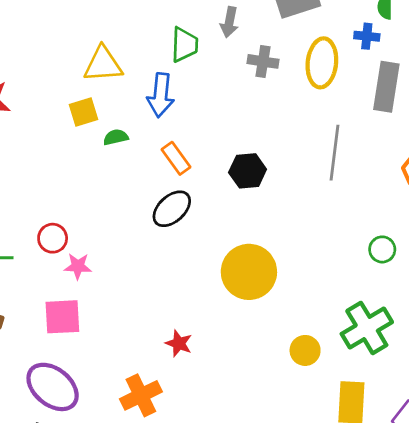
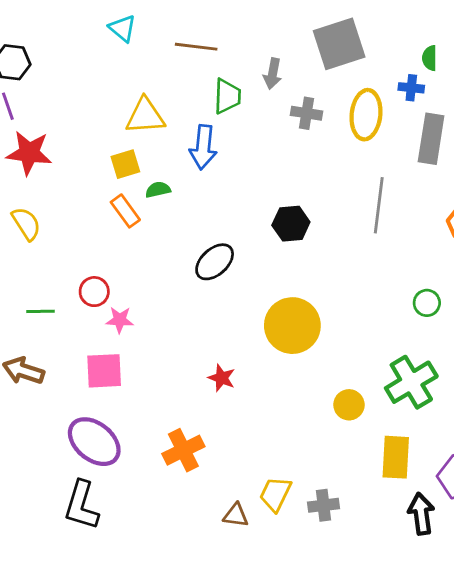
orange rectangle: (176, 158) -> (125, 211), moved
red star: (179, 343) -> (222, 378), moved

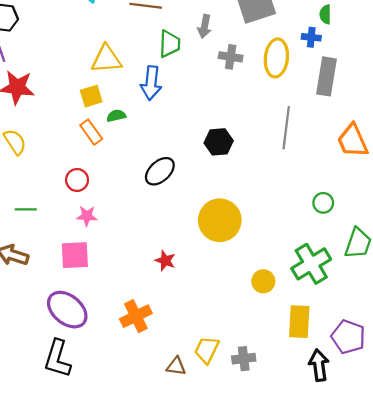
red circle: (94, 292) -> (77, 180), moved

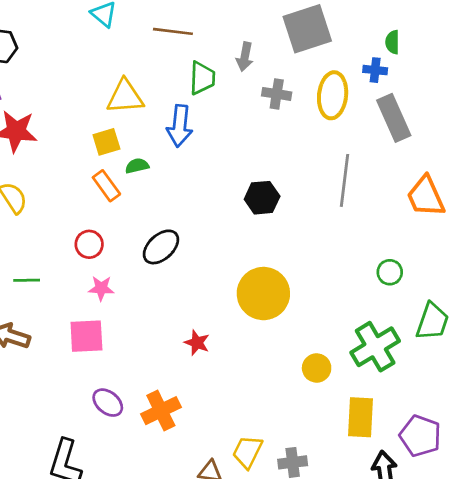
gray rectangle: (326, 76) -> (394, 118), turned -33
black ellipse: (160, 171) -> (161, 247), moved
purple ellipse: (67, 310) -> (108, 403), moved, size x0.6

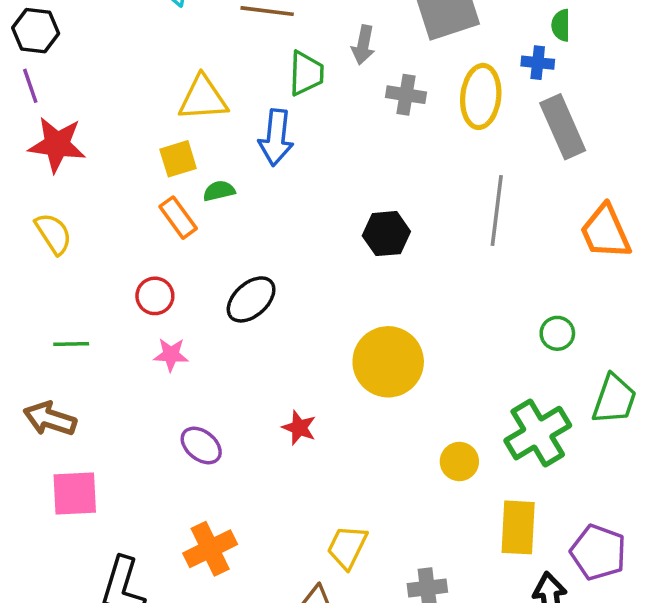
pink square: (86, 336) -> (75, 494), moved
purple ellipse: (108, 403) -> (201, 445), moved
orange cross: (161, 411) -> (210, 549), moved
yellow trapezoid: (247, 452) -> (347, 547), moved

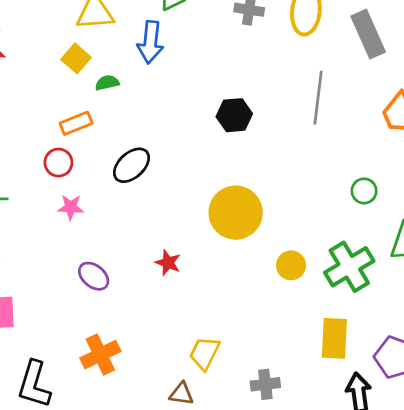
yellow square: (178, 159) -> (76, 58), turned -32
orange rectangle: (178, 218) -> (76, 123), moved, turned -76
yellow circle: (459, 462) -> (291, 265), moved

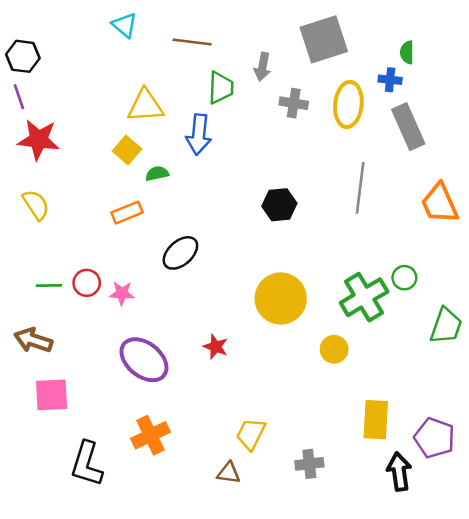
red circle: (58, 163) -> (87, 283), moved
green cross: (349, 267) -> (364, 297), moved
purple ellipse: (94, 276) -> (144, 360), size x1.6

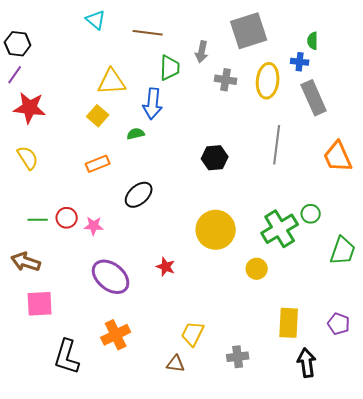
purple line: (19, 97) -> (15, 75), turned 54
green semicircle: (157, 173) -> (136, 134), moved
purple pentagon: (434, 438) -> (339, 324), moved, size x0.7

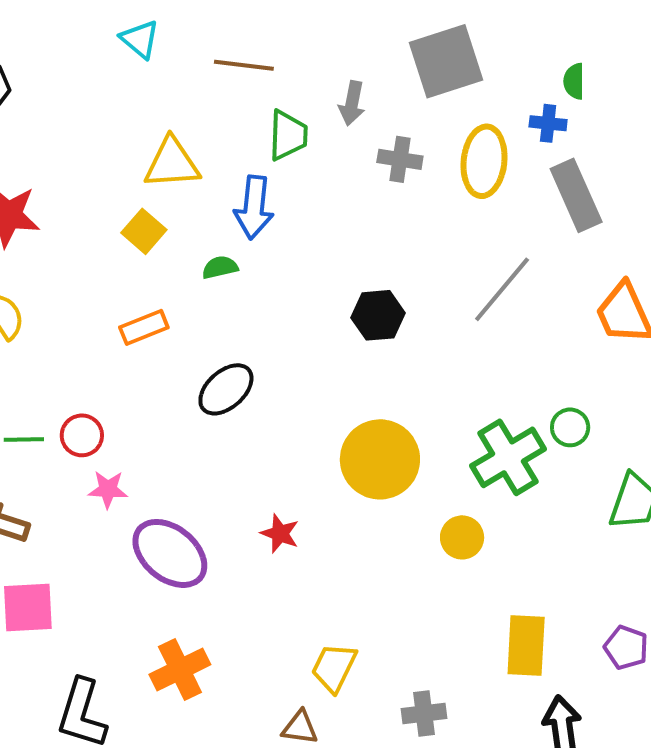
gray line: (277, 145) -> (502, 289), turned 33
pink star: (94, 226) -> (108, 489), moved

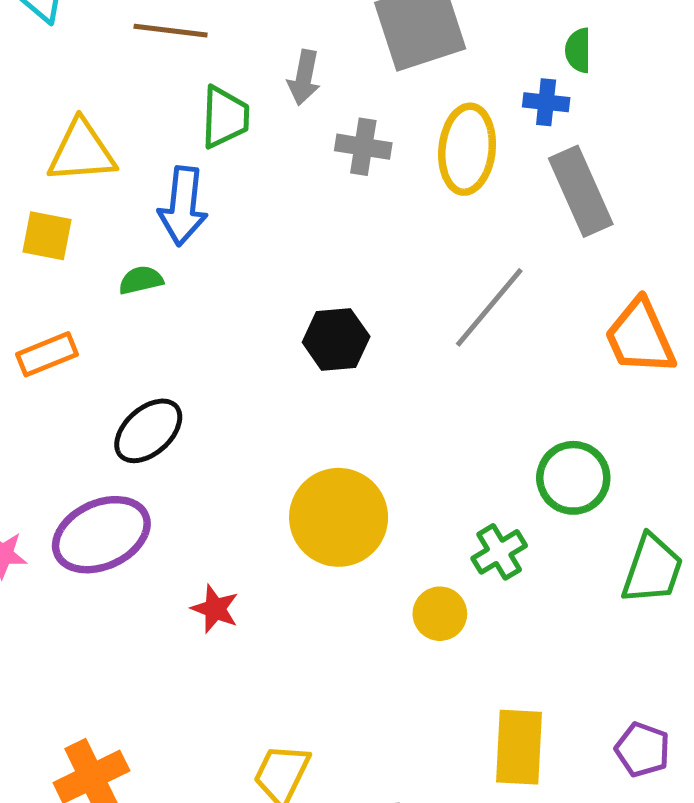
yellow square: (144, 231) -> (47, 236), turned -30
green circle: (570, 427) -> (573, 478), size x1.5
green cross: (508, 457) -> (499, 552), moved, size x0.6
purple ellipse: (170, 553) -> (101, 535), moved, turned -64

